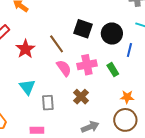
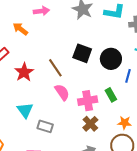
pink cross: (87, 65) -> (88, 101), moved
brown cross: (81, 97) -> (90, 124), moved
gray rectangle: (48, 103) -> (45, 126), turned -70

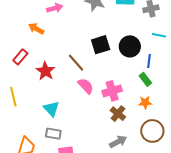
black square: (82, 53) -> (101, 45), turned -30
green rectangle: (111, 95) -> (145, 79), moved
orange star: (124, 123) -> (145, 102), moved
gray rectangle: (45, 126) -> (53, 134), moved

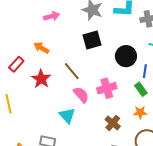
orange arrow: (36, 29) -> (41, 48), moved
black square: (101, 45) -> (92, 40), moved
pink cross: (112, 91) -> (107, 88), moved
cyan triangle: (51, 109) -> (67, 115), moved

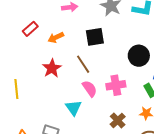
black square: (92, 40) -> (95, 37), moved
orange arrow: (41, 48) -> (56, 37), turned -63
red rectangle: (16, 64) -> (30, 29), moved

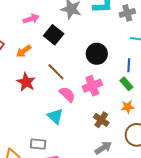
black square: (95, 37) -> (54, 35), moved, turned -30
black circle: (139, 56) -> (97, 54), moved

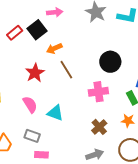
black square: (54, 35) -> (37, 30), moved
orange arrow: (24, 51) -> (54, 48), moved
pink semicircle: (67, 94) -> (30, 104), moved
cyan triangle: (55, 116) -> (55, 113), turned -36

